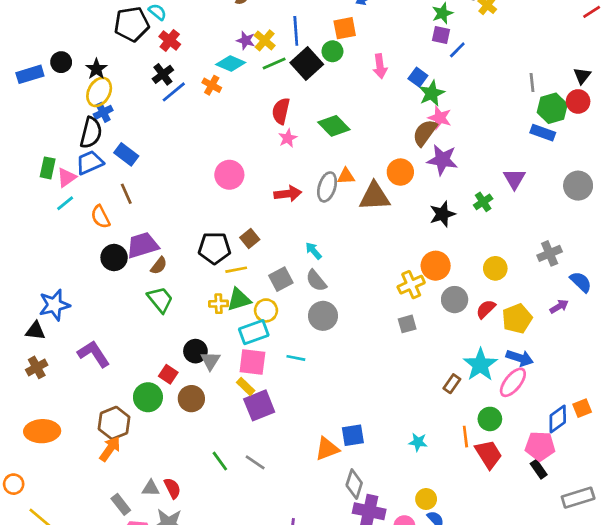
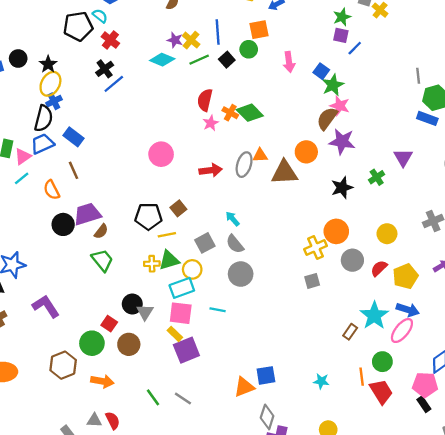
black square: (307, 63) -> (227, 60), size x0.6
orange cross: (212, 85) -> (230, 113), moved
orange arrow: (110, 449) -> (102, 381), moved, turned 65

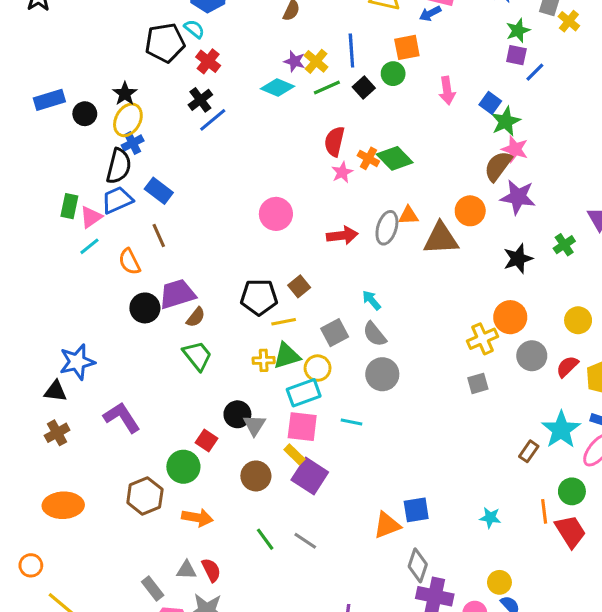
black circle: (18, 58) -> (85, 114), moved
brown circle: (129, 344) -> (256, 476), moved
purple square: (186, 350) -> (310, 476), turned -35

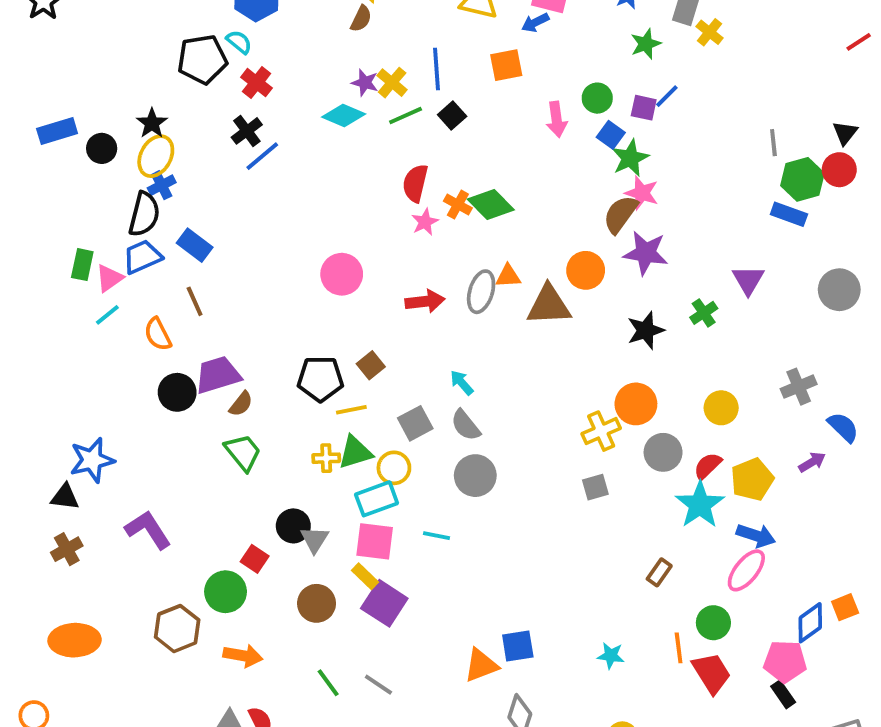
purple square: (516, 55) -> (644, 108), moved
green circle: (393, 74) -> (597, 98), moved
cyan star: (561, 430) -> (700, 505), moved

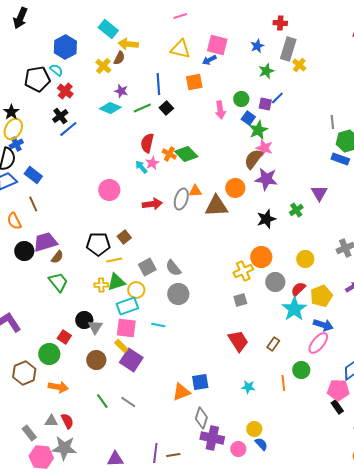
yellow cross: (392, 83) -> (103, 66), moved
cyan arrow: (462, 383) -> (141, 167), moved
red trapezoid: (711, 673) -> (238, 341), moved

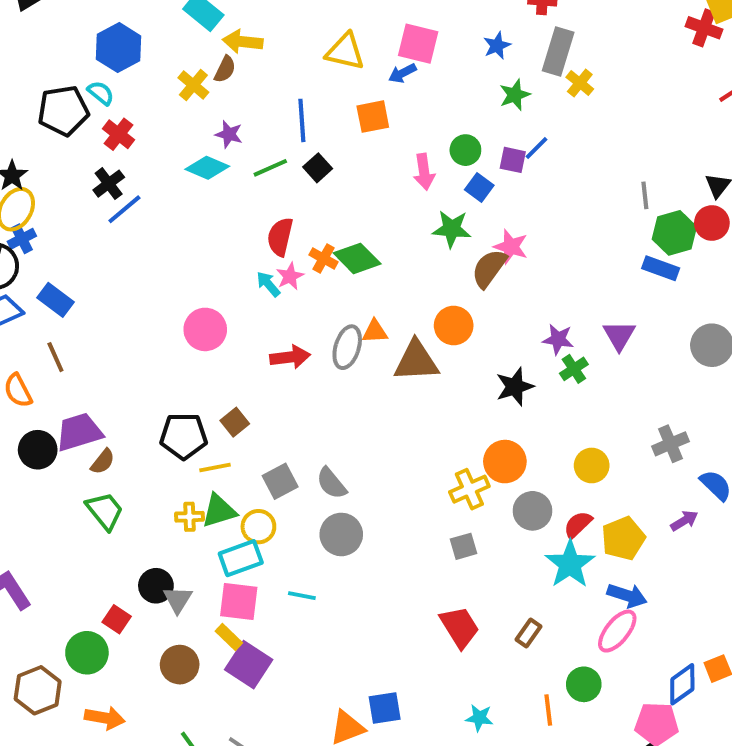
green star: (258, 130) -> (452, 229), moved, turned 30
purple star: (266, 179) -> (558, 339), moved, size x0.7

